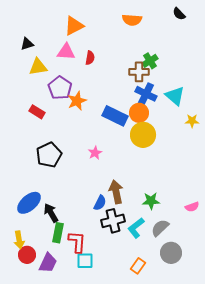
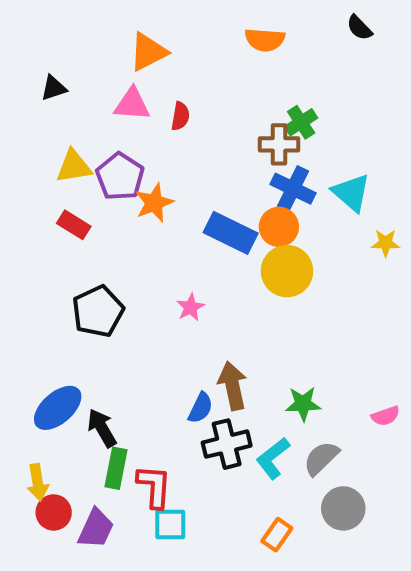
yellow triangle: (38, 67) -> (74, 166), moved

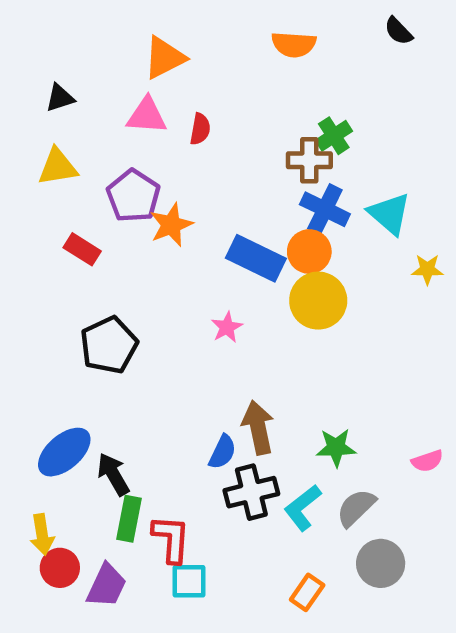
yellow triangle: (74, 166) -> (58, 167), moved
pink star: (190, 307) -> (227, 327), moved

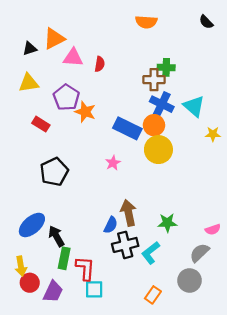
black semicircle: (398, 31) -> (206, 22), moved
orange triangle: (165, 58) -> (54, 39), moved
green cross: (334, 136) -> (166, 67), turned 35
orange star: (171, 225) -> (85, 112), turned -30
gray semicircle: (356, 508) -> (199, 253), moved

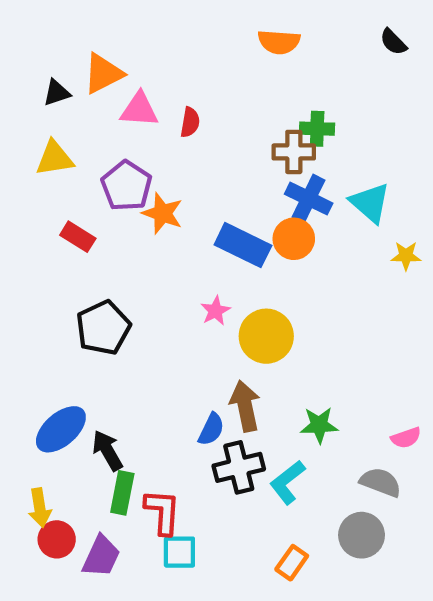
yellow circle: (158, 150) -> (266, 336), moved
gray semicircle: (199, 253) -> (381, 482), turned 65

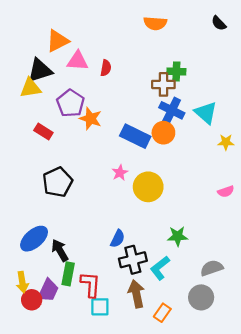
black triangle: (57, 93) -> (40, 70), moved, size x1.6
brown arrow: (245, 406) -> (136, 294), moved
pink semicircle: (406, 438) -> (226, 192), moved
gray semicircle: (381, 482) -> (212, 268), turned -40
purple trapezoid: (101, 556) -> (48, 290), moved

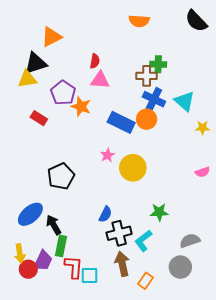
black semicircle: (219, 23) -> (196, 21), size x1.6
pink triangle: (78, 61) -> (100, 80), moved
black pentagon: (58, 182) -> (61, 176), moved
red L-shape: (90, 284) -> (74, 267), moved

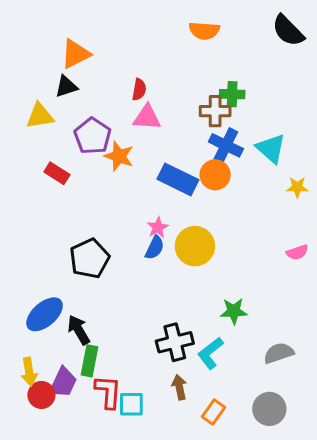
black triangle: (36, 63) -> (66, 86), moved, size x0.7
blue semicircle: (105, 214) -> (155, 248), moved
brown arrow: (122, 264) -> (179, 387), size x0.7
gray circle: (180, 267) -> (269, 409), moved

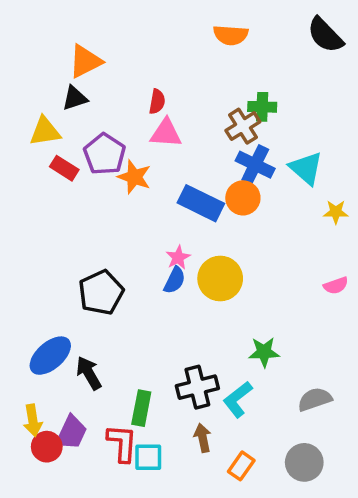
brown cross: (215, 111) -> (243, 126), turned -32
red rectangle: (57, 173) -> (64, 168), moved
green rectangle: (90, 361) -> (141, 408), moved

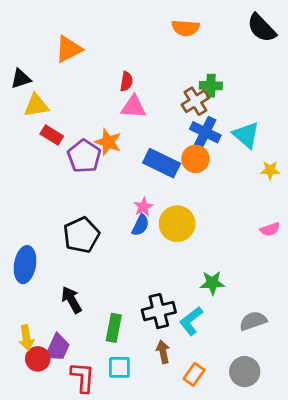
black triangle: (75, 98) -> (21, 79), moved
purple pentagon: (105, 154) -> (84, 156), moved
blue ellipse: (50, 356) -> (25, 265), moved, turned -40
red L-shape: (122, 443) -> (83, 377), moved

